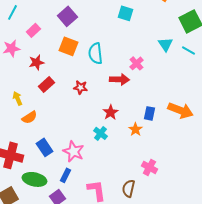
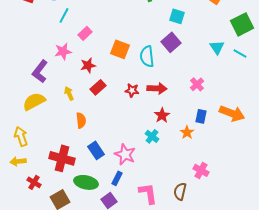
purple square: (67, 16) -> (171, 42), moved
pink cross: (136, 63) -> (197, 84), moved
red arrow: (119, 79) -> (157, 88), moved
yellow arrow: (17, 98) -> (69, 93), moved
orange semicircle: (29, 117) -> (81, 120), turned -63

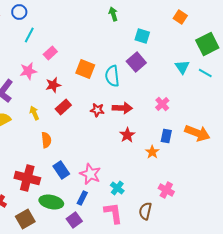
cyan cross: (152, 136) -> (117, 188), moved

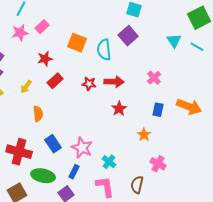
pink star: (28, 71) -> (20, 33), moved
yellow arrow: (34, 113) -> (26, 87), turned -120
orange star: (152, 152) -> (144, 135), moved

